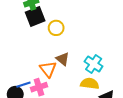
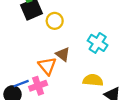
cyan cross: (94, 64) -> (98, 43), moved

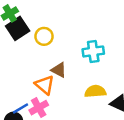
cyan cross: (98, 43) -> (93, 51), turned -30

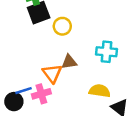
brown triangle: (59, 70) -> (69, 62), turned -49

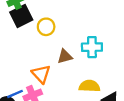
brown triangle: (69, 62) -> (65, 56), moved

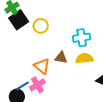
brown triangle: (65, 56) -> (61, 58), moved, turned 32
yellow semicircle: (89, 86) -> (84, 58), moved

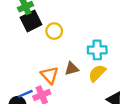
brown triangle: (61, 58) -> (72, 69), turned -32
yellow semicircle: (84, 58) -> (97, 73), turned -48

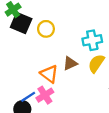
black square: (31, 21) -> (21, 23), turned -30

